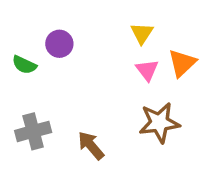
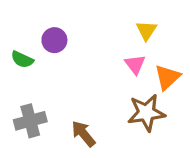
yellow triangle: (142, 33) -> (146, 30), moved
orange triangle: (182, 63) -> (167, 77), moved

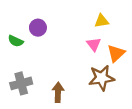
yellow triangle: (146, 30) -> (102, 21), turned 48
brown arrow: (83, 134) -> (58, 92), turned 42

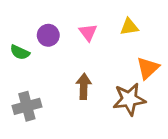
pink triangle: (94, 44) -> (88, 32), moved
brown arrow: (58, 92) -> (84, 86), moved

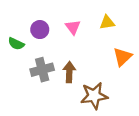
brown star: (129, 99) -> (94, 96), moved
gray cross: (27, 106) -> (42, 70), moved

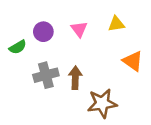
green semicircle: (16, 44) -> (18, 47), turned -56
orange triangle: (122, 57) -> (133, 61), turned -42

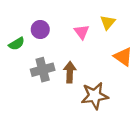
yellow triangle: (116, 24) -> (108, 22), turned -42
pink triangle: (79, 29) -> (82, 32), moved

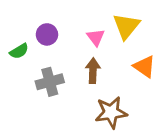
yellow triangle: (108, 22) -> (126, 26), size x1.5
brown arrow: (70, 72) -> (93, 71), moved

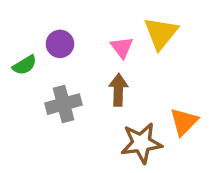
orange triangle: (144, 66) -> (184, 122), moved, turned 40

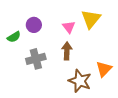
brown star: (141, 143) -> (80, 81), turned 30

